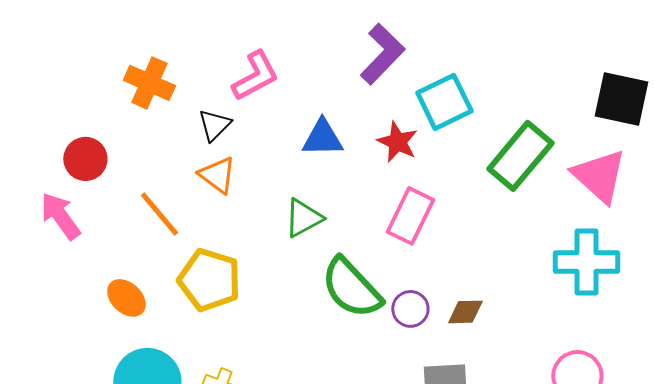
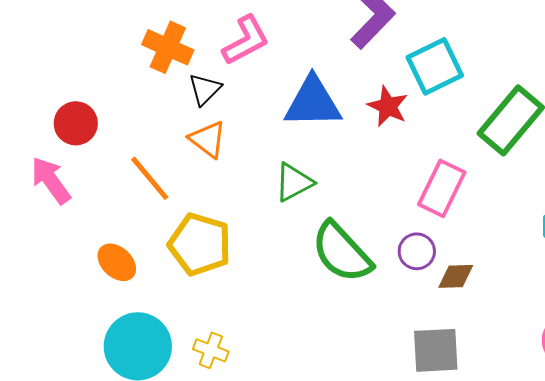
orange cross: (149, 83) -> (168, 47), moved
blue triangle: (322, 138) -> (313, 102), size x1.4
pink rectangle: (410, 216) -> (442, 188), moved
purple circle: (410, 309) -> (417, 251), moved

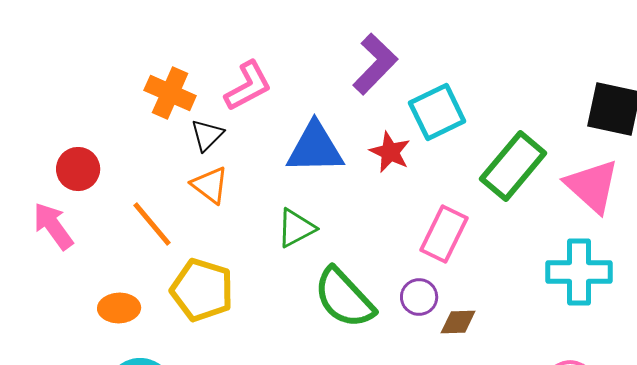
orange ellipse: (117, 262) -> (119, 308), turned -45

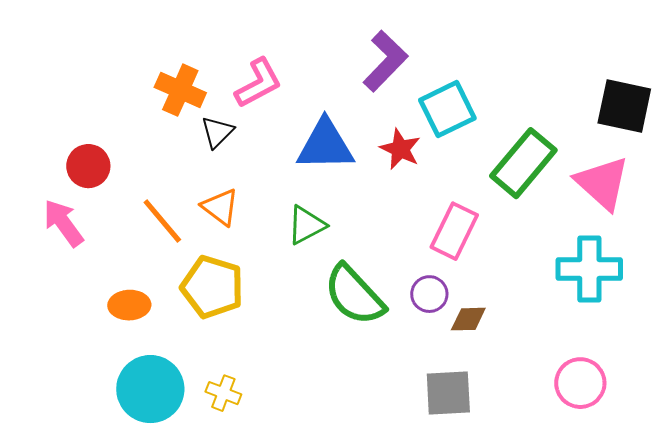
orange triangle: (210, 185) -> (220, 207), moved

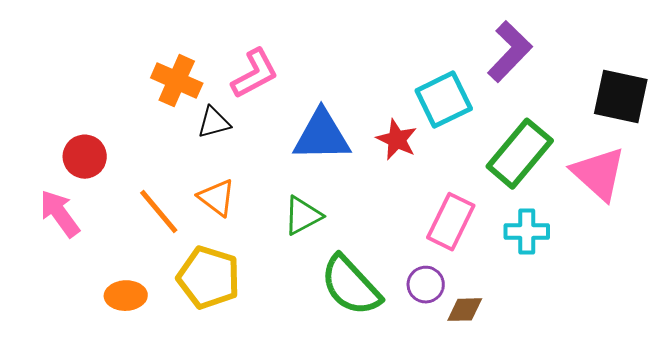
purple L-shape: (385, 61) -> (510, 52), moved
black triangle: (217, 132) -> (214, 123), turned 30
cyan cross: (589, 269) -> (527, 232), moved, size x0.7

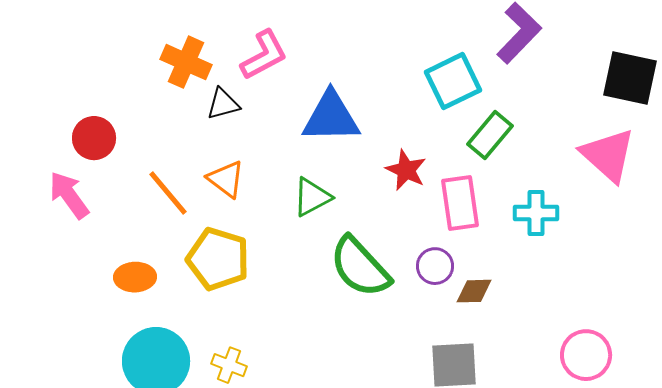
red star: (397, 140) -> (406, 170), moved
green rectangle: (520, 154) -> (490, 135), moved, size x0.7
pink rectangle: (451, 222) -> (460, 203), turned -34

